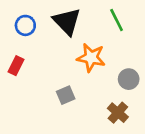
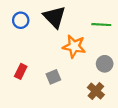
green line: (117, 20) -> (101, 25), moved, turned -60
red rectangle: (16, 66) -> (21, 71), moved

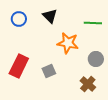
black triangle: (54, 17) -> (50, 16), size x0.7
red rectangle: (21, 71) -> (19, 66), size x1.6

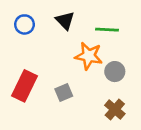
green line: (93, 23) -> (107, 30), moved
gray circle: (96, 59) -> (115, 72), moved

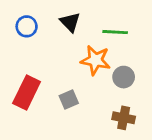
brown cross: (115, 109) -> (124, 118), turned -30

